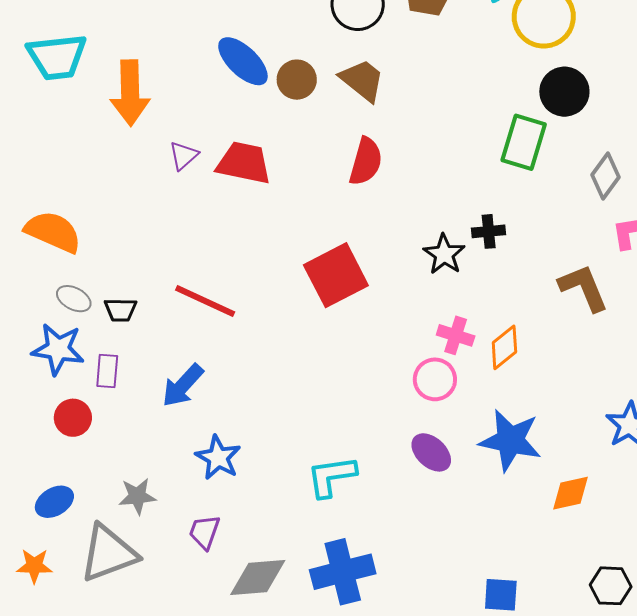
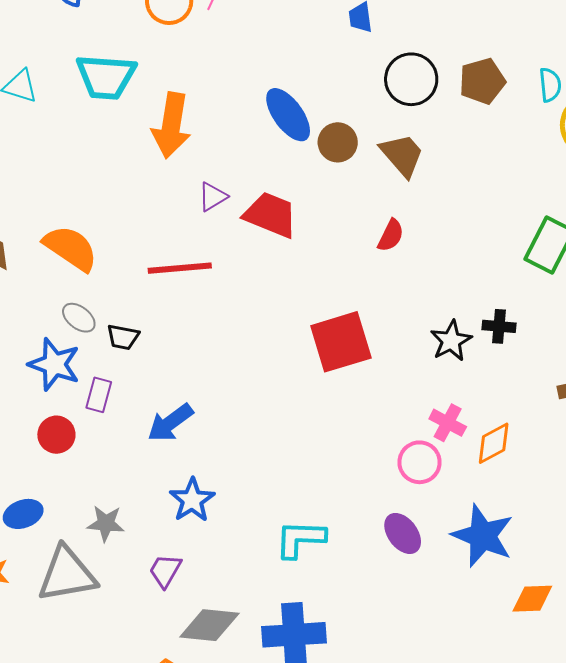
red semicircle: (366, 161) -> (391, 235), size x0.7
red line: (205, 301) -> (180, 268), moved, turned -40

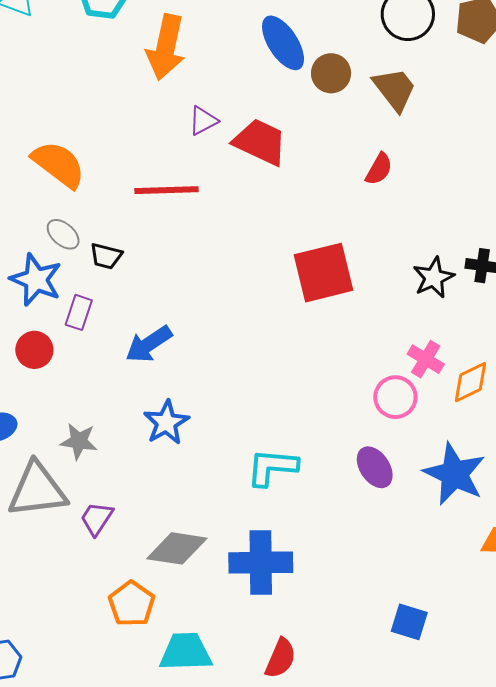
purple trapezoid: (165, 571) -> (97, 519), moved

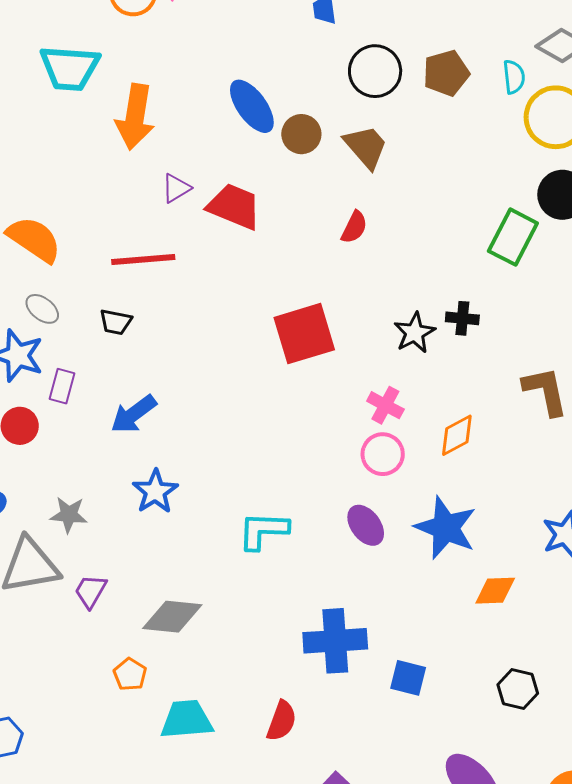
black trapezoid: (106, 256) -> (116, 322), moved
pink cross: (426, 359) -> (385, 405), moved
blue cross: (261, 563) -> (335, 641), moved
orange pentagon: (132, 604) -> (130, 674), size x0.7

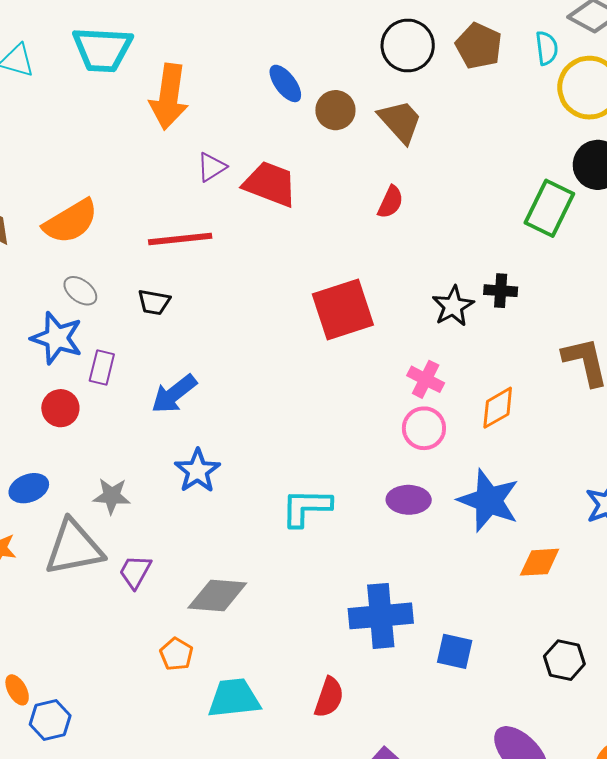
brown pentagon: (446, 73) -> (479, 46), turned -30
blue ellipse: (252, 106) -> (285, 83), size x0.7
orange semicircle: (34, 239) -> (71, 221), turned 116
purple ellipse: (366, 525) -> (409, 500), turned -51

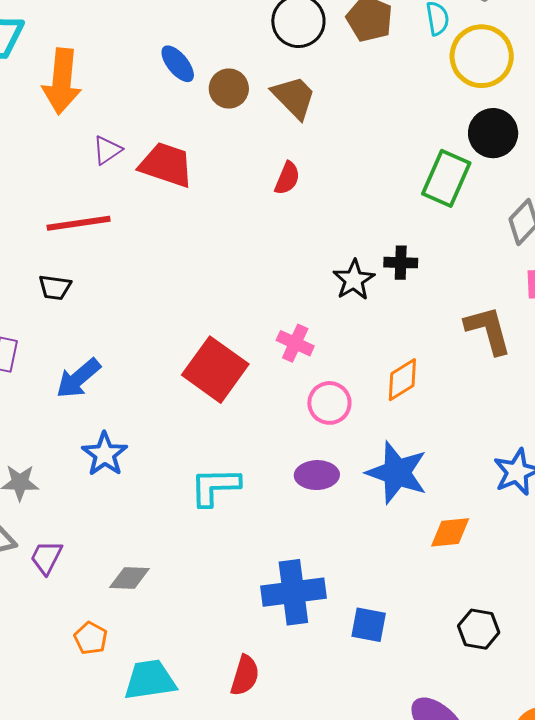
red square: (343, 309) -> (215, 370), moved, turned -34
pink cross: (426, 379) -> (295, 343), moved
gray diamond: (217, 595) -> (129, 578), size x0.7

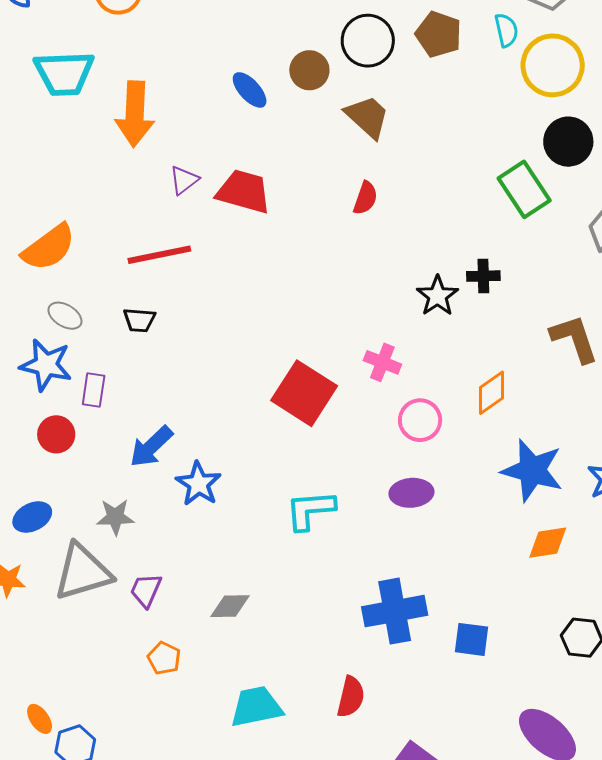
brown circle: (229, 88) -> (309, 70), moved
green rectangle: (446, 178) -> (524, 189), turned -54
blue arrow: (78, 378) -> (151, 447), moved
blue star: (397, 473) -> (532, 470), moved
orange pentagon: (91, 638) -> (164, 658), moved

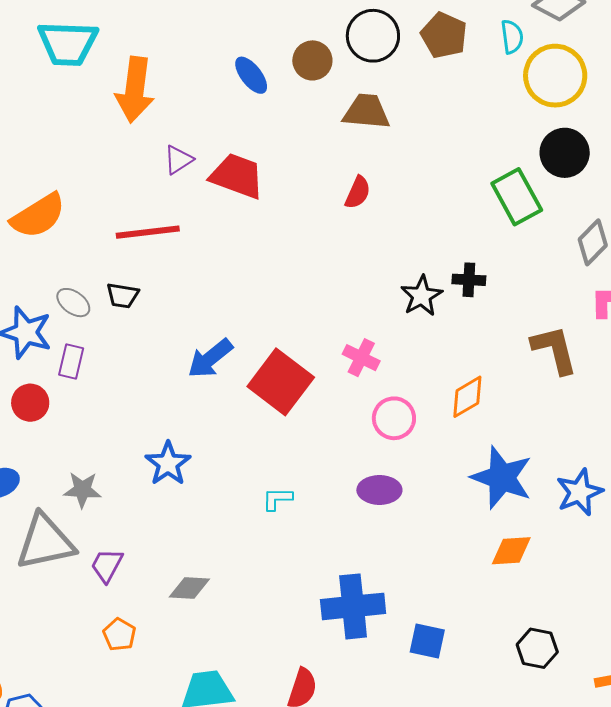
brown trapezoid: (367, 117) -> (366, 112), turned -42
gray ellipse: (65, 316) -> (73, 303), moved
blue arrow: (151, 447) -> (210, 358), moved
cyan L-shape: (310, 510) -> (277, 499), size x0.6

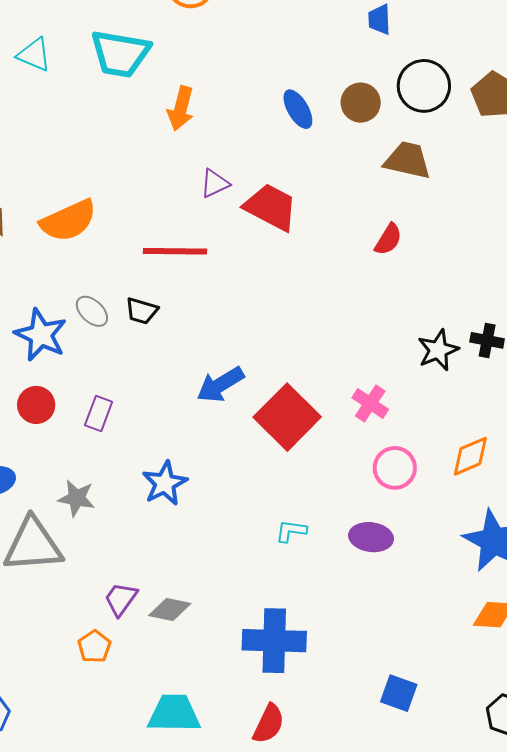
orange arrow: (135, 90) -> (181, 108), size x0.7
purple rectangle: (71, 361) -> (99, 413), moved
cyan L-shape: (277, 499) -> (291, 531), moved
purple trapezoid: (107, 565) -> (121, 599), moved
blue cross: (353, 606) -> (274, 641), moved

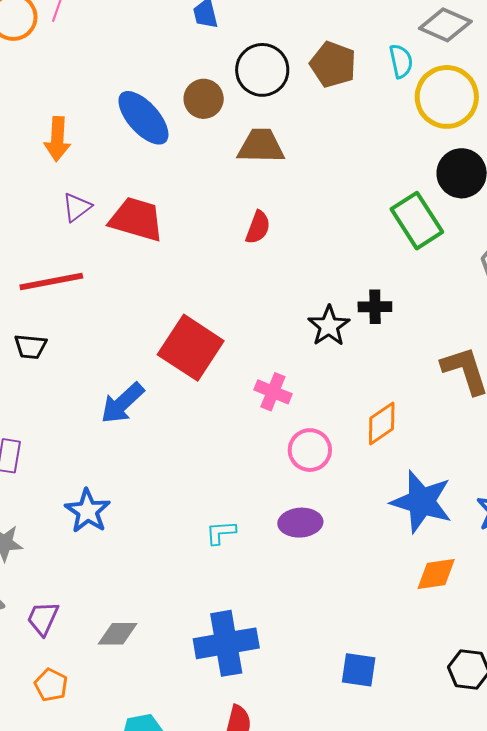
orange arrow: (181, 108) -> (57, 139), moved
blue ellipse: (298, 109) -> (143, 118), size x1.5
red square: (287, 417) -> (191, 348), moved
purple trapezoid: (121, 599) -> (43, 618), moved

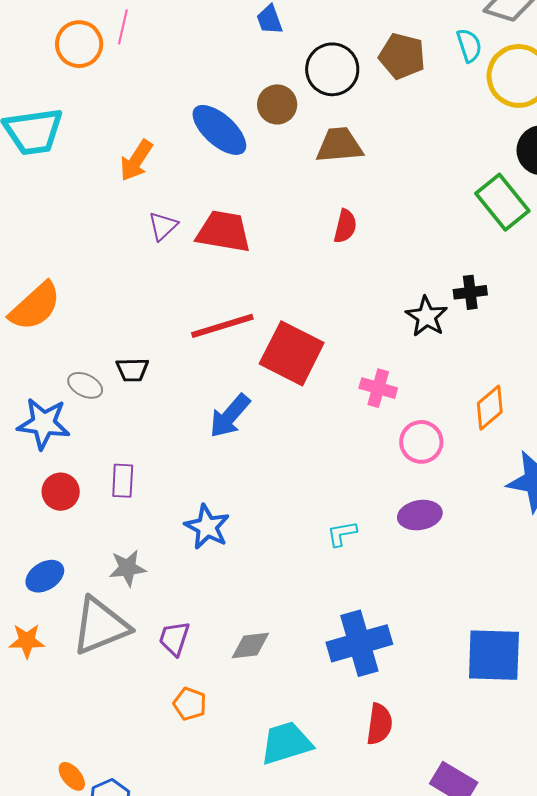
orange arrow: (57, 139) -> (136, 160), turned 36
red line: (51, 281) -> (222, 326), moved
blue square: (359, 670) -> (494, 655), size x1.6

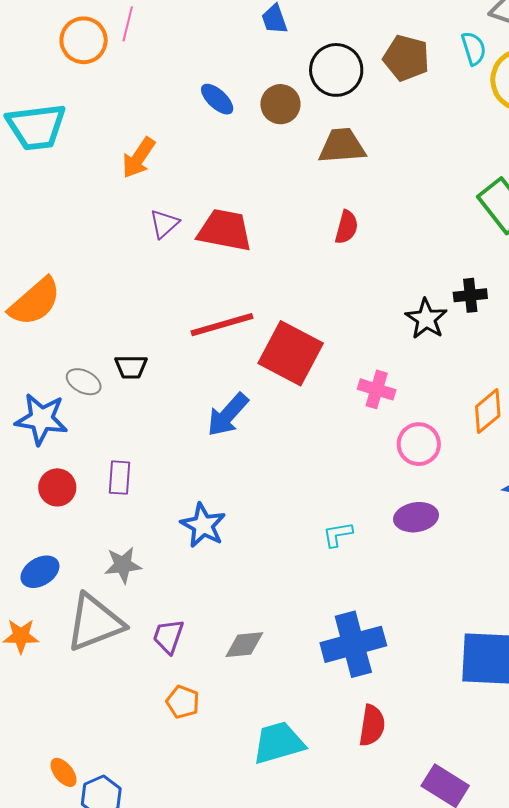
blue ellipse: (219, 130) -> (217, 99), moved, size x0.6

